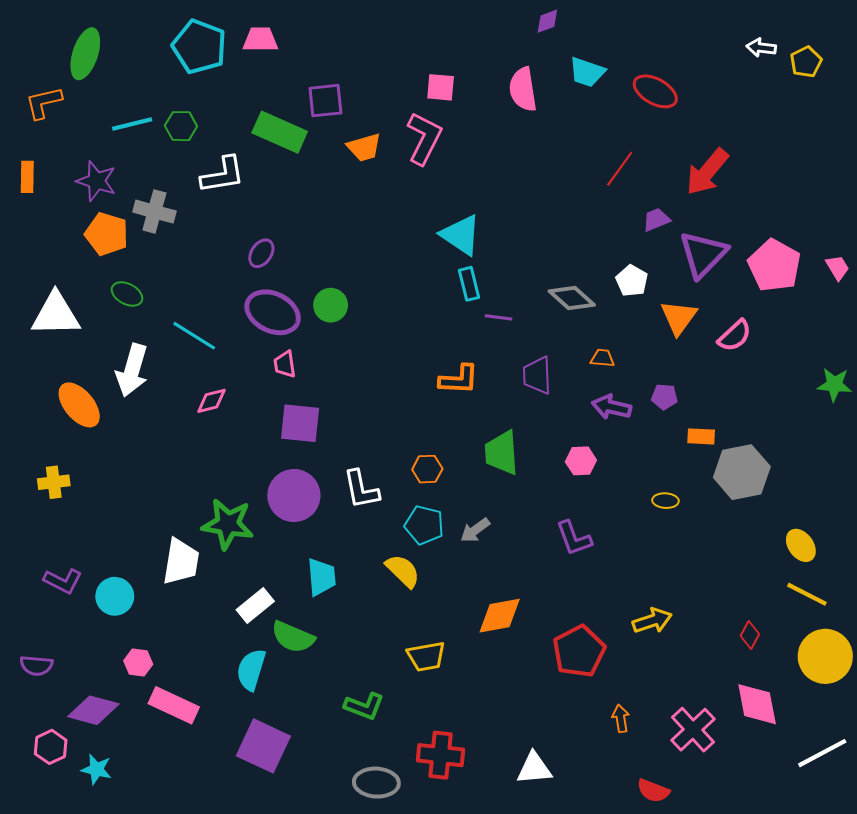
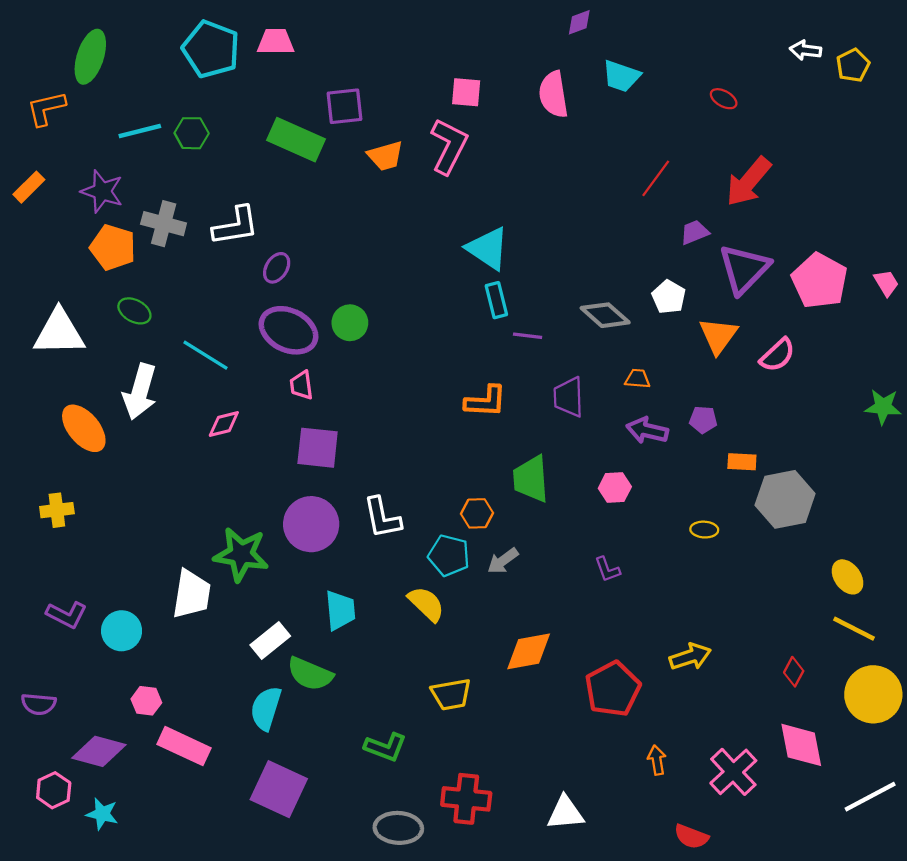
red ellipse: (655, 91) -> (724, 99), moved, size x0.6
white L-shape: (223, 175) -> (236, 226), moved
orange rectangle: (27, 177) -> (29, 187), turned 44
orange hexagon: (427, 469) -> (477, 513), moved
purple L-shape: (574, 538) -> (607, 569), size x0.7

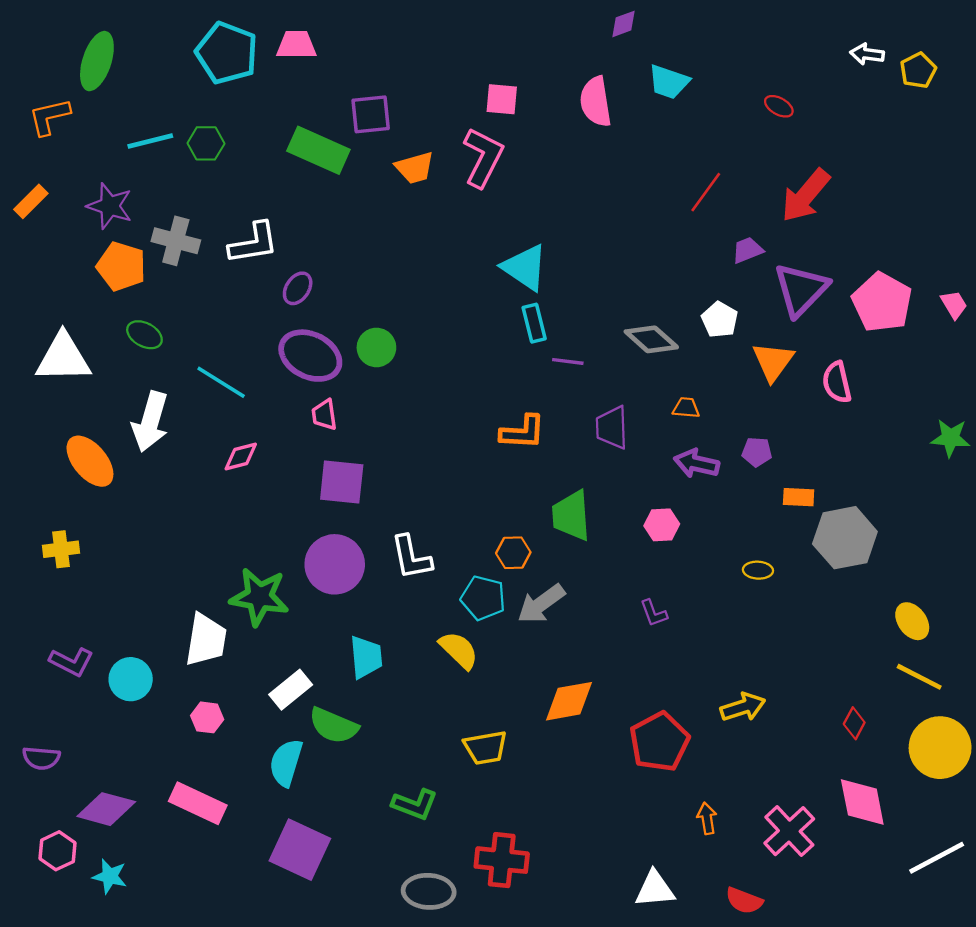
pink semicircle: (777, 355) -> (837, 382), turned 120
gray arrow: (503, 561) -> (541, 604), size x1.4
pink hexagon: (146, 701) -> (207, 717), moved
white triangle: (565, 813) -> (655, 889), moved

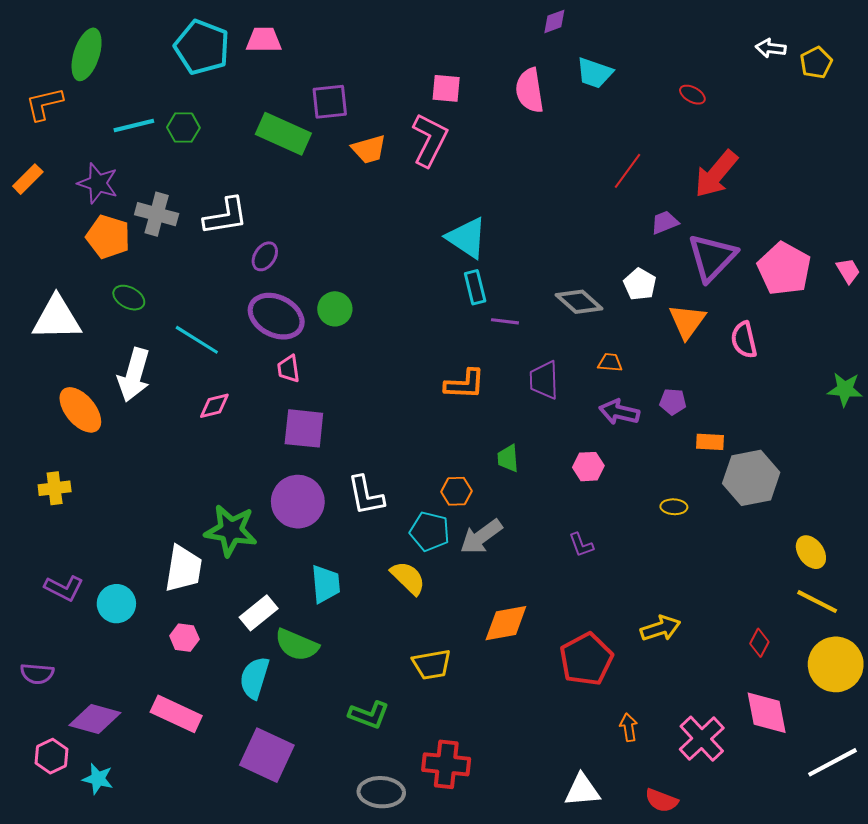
green trapezoid: (571, 516) -> (508, 458), size x0.6

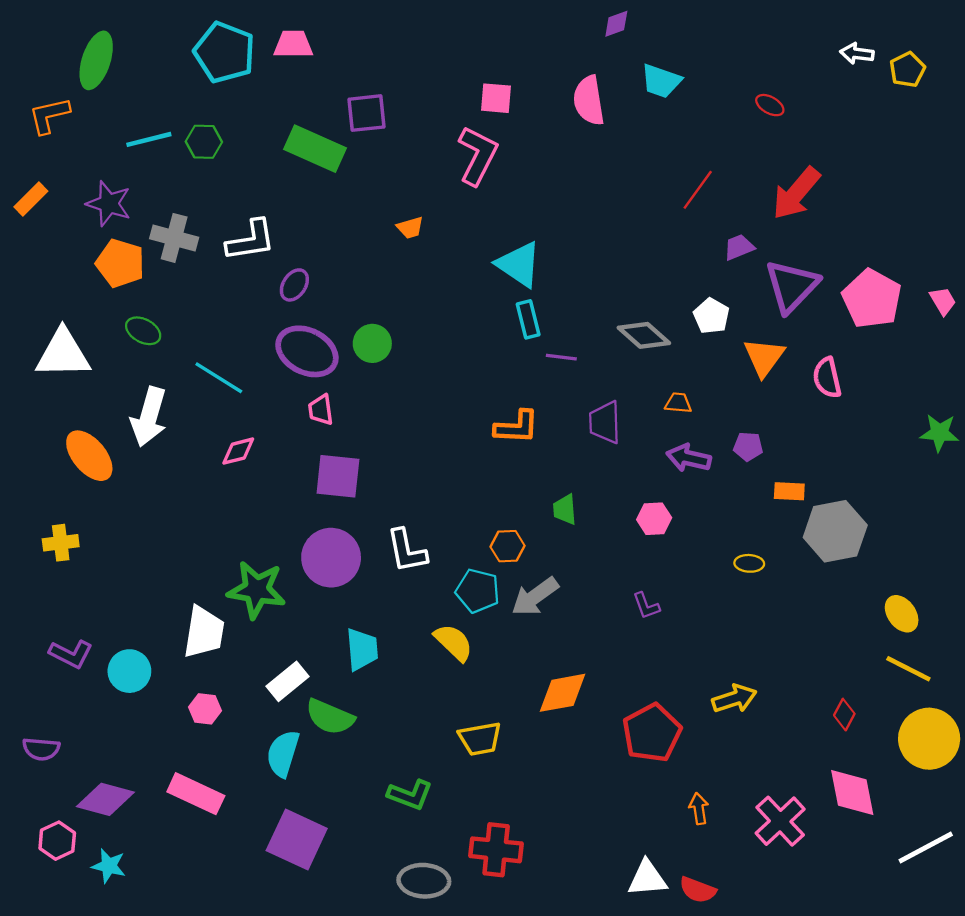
orange trapezoid: (369, 149) -> (410, 228), moved, size x0.7
red semicircle: (662, 800) -> (698, 890), moved

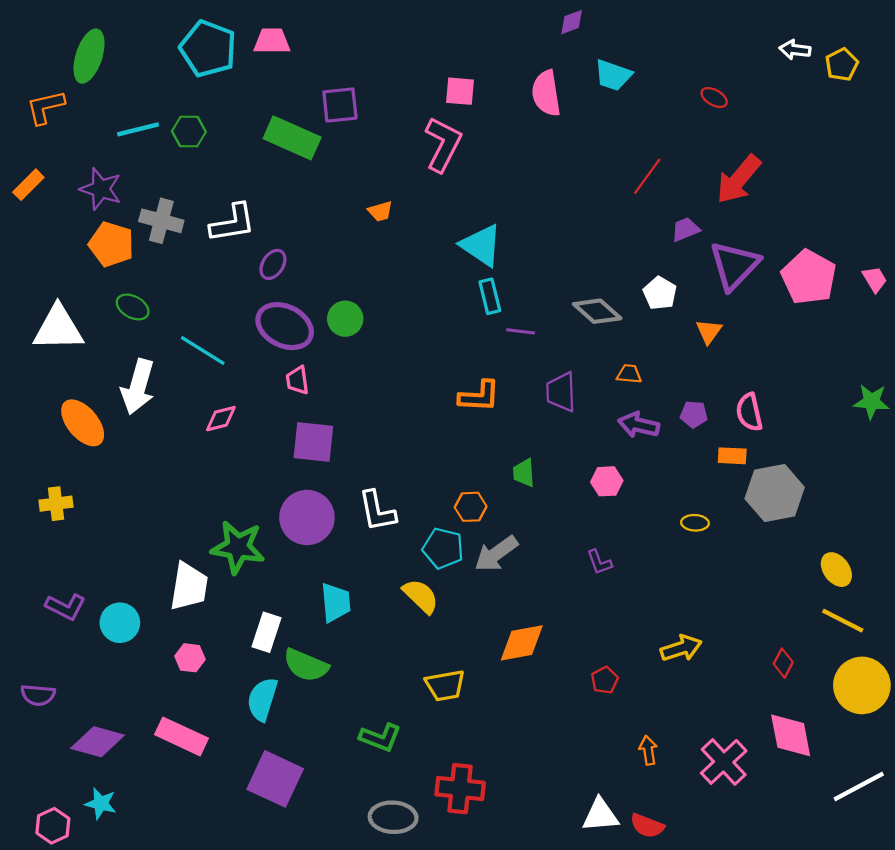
orange triangle: (764, 357) -> (709, 331), size x0.7
pink semicircle: (827, 378) -> (749, 412), moved
white rectangle: (288, 681) -> (267, 632), turned -33
red pentagon: (652, 733) -> (605, 680), size x0.5
pink hexagon: (57, 841) -> (53, 826), moved

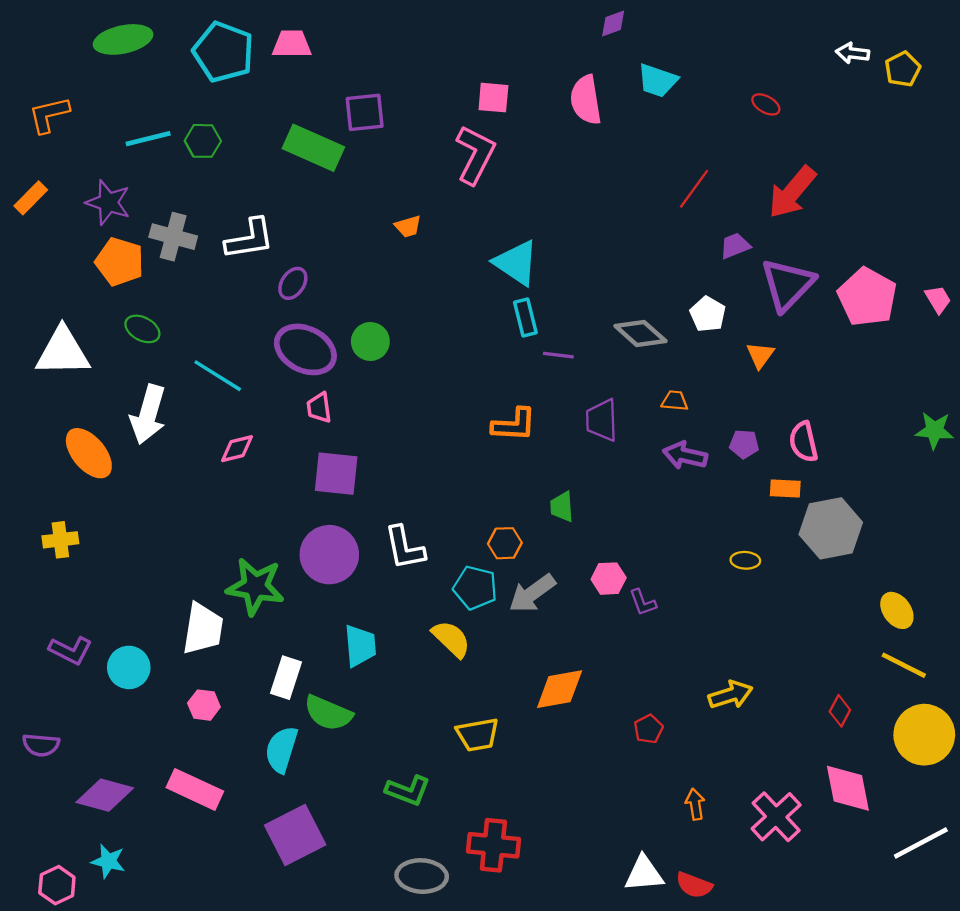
green ellipse: (89, 56) -> (123, 39), moved, turned 60
pink hexagon: (607, 481) -> (609, 579), moved
purple square: (275, 779) -> (295, 835), turned 38

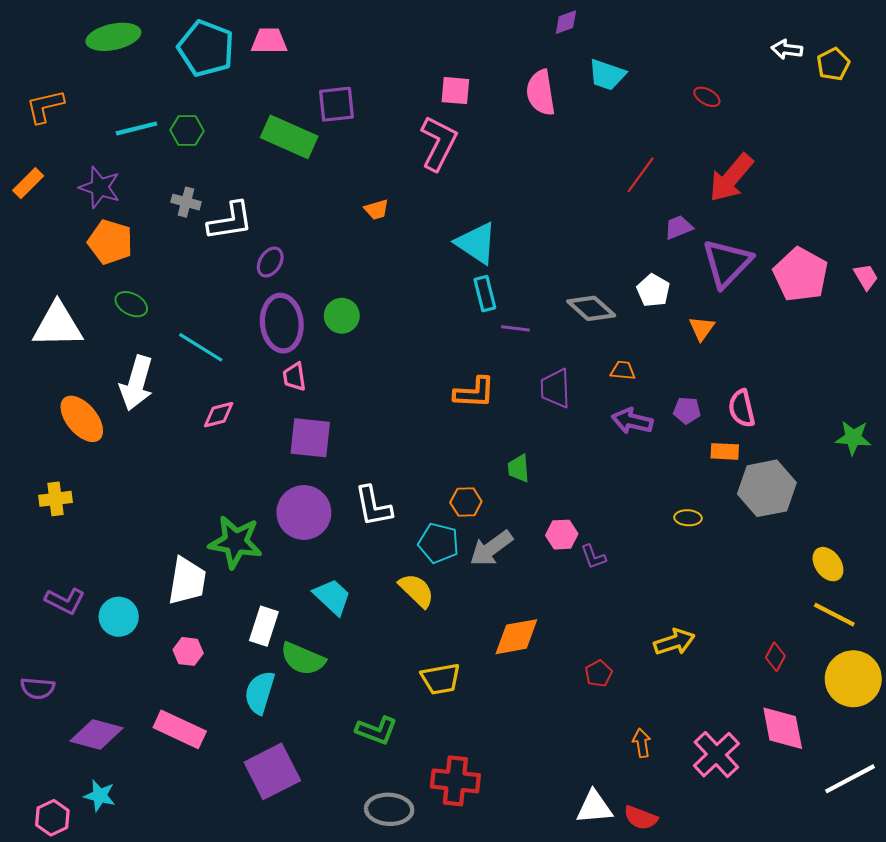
gray cross: (173, 237) -> (186, 202), moved, size x0.7
purple ellipse: (305, 349) -> (282, 323), turned 58
green star: (935, 430) -> (853, 438), moved
cyan trapezoid: (360, 646) -> (332, 597), turned -42

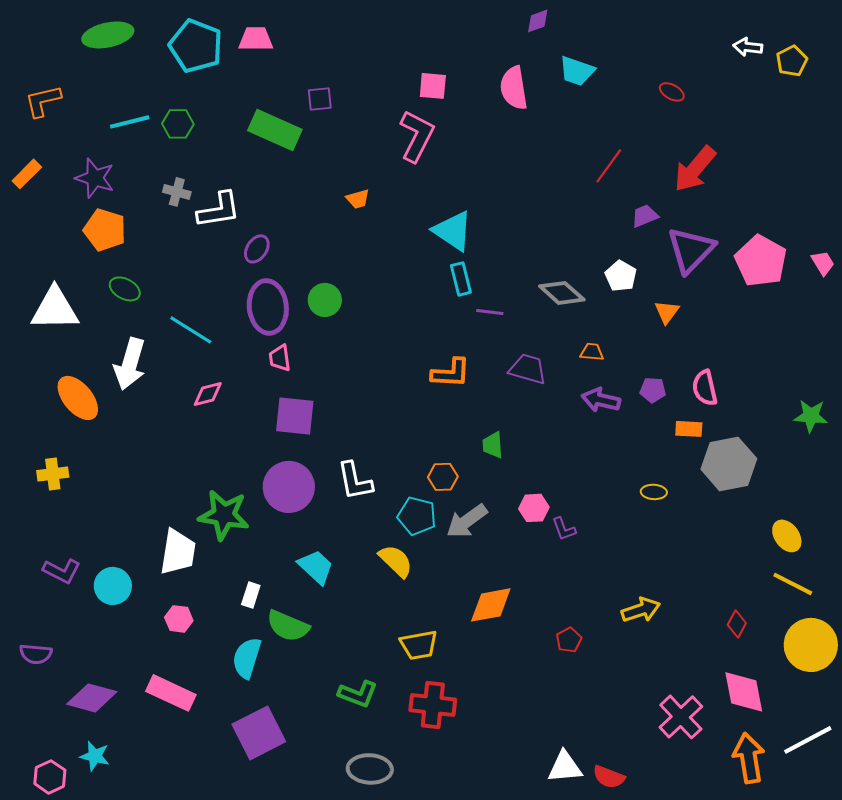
purple square: (336, 104) -> (320, 99), size x0.7
purple trapezoid: (555, 388) -> (528, 369), turned 108
white rectangle: (264, 626) -> (251, 595), size x0.7
orange arrow: (642, 743) -> (749, 758), moved, size x1.8
red cross: (455, 781) -> (433, 705), moved

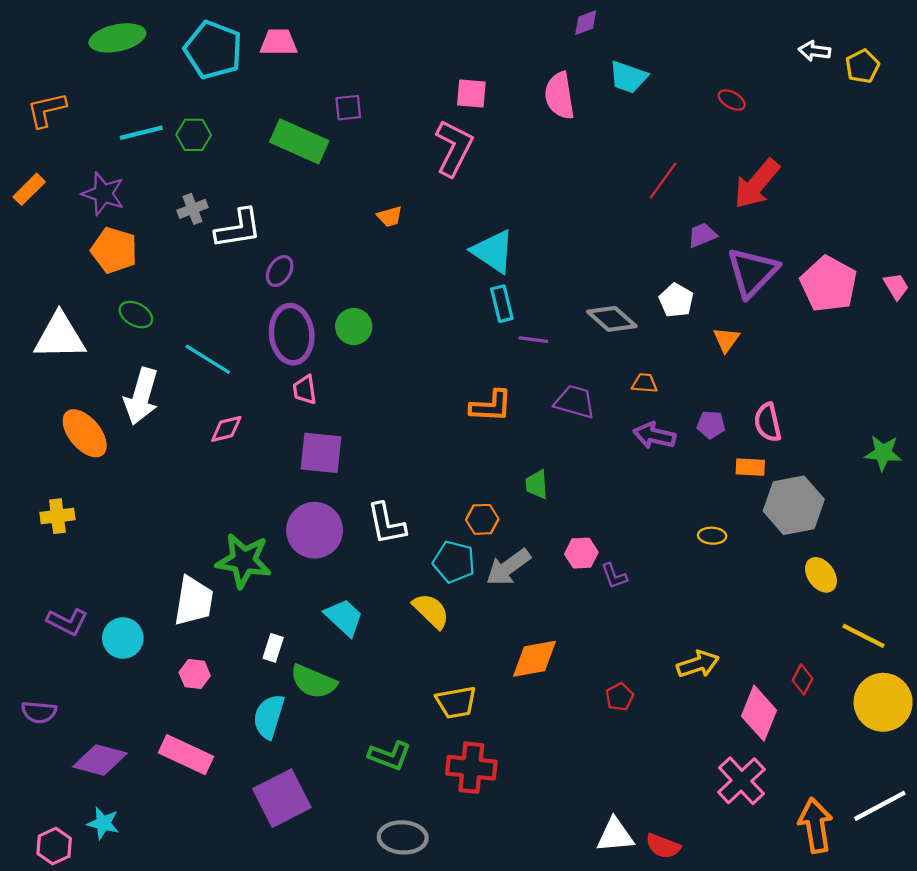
gray cross: (177, 192) -> (193, 209), turned -36
yellow ellipse: (787, 536) -> (821, 575), moved
pink diamond: (744, 692) -> (759, 713), moved, turned 33

